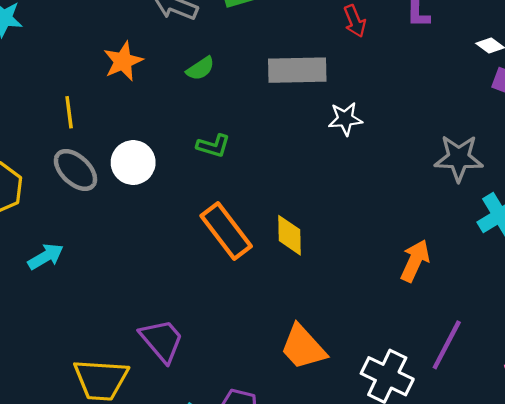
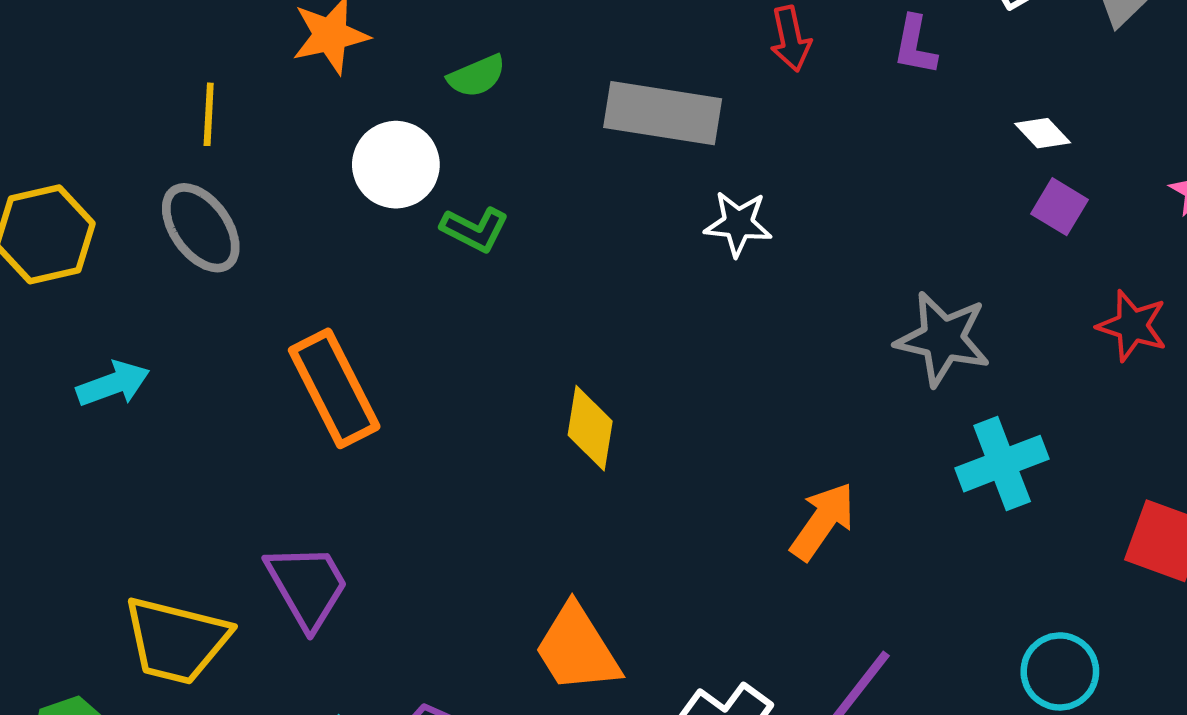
white circle: (133, 163) -> (396, 165), moved
orange rectangle: (226, 231) -> (334, 388), moved

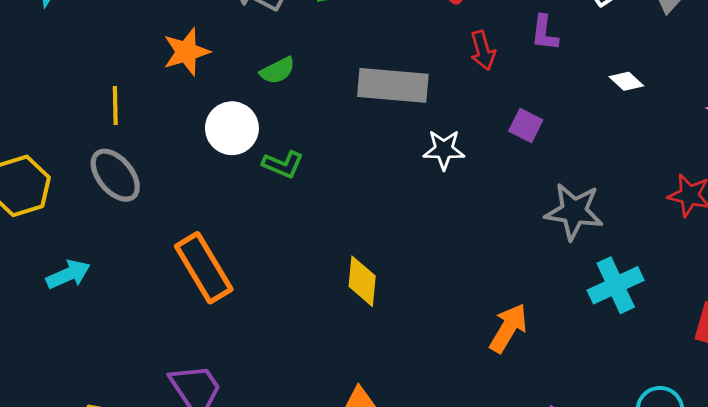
red arrow: (791, 39) -> (483, 50), moved
purple square: (1059, 207) -> (526, 126), moved

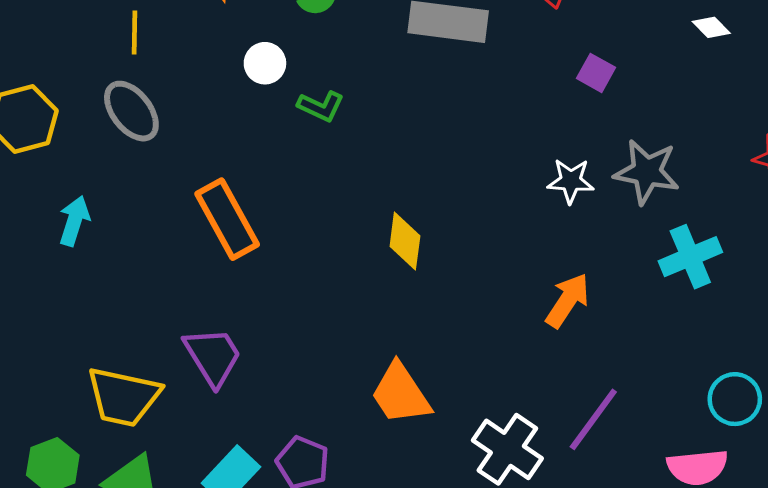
white circle: (232, 128) -> (265, 63), size x0.7
white star: (444, 150) -> (571, 181), moved
cyan arrow: (68, 274) -> (74, 221), turned -51

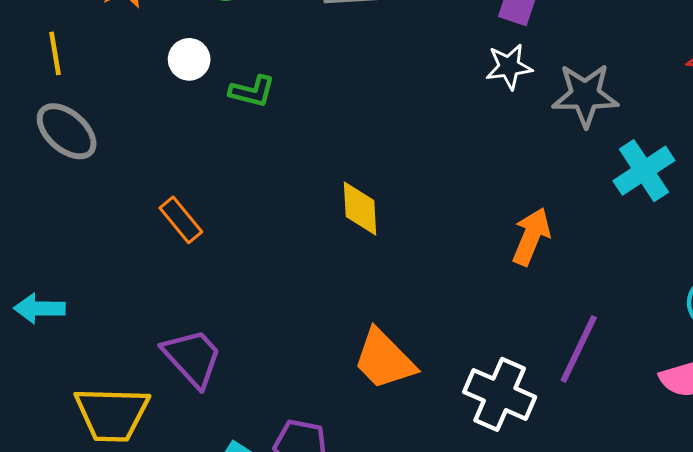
white star: (571, 181) -> (509, 67), moved
orange rectangle: (227, 219) -> (181, 220), size x0.6
cyan arrow: (74, 221) -> (39, 308), moved, turned -96

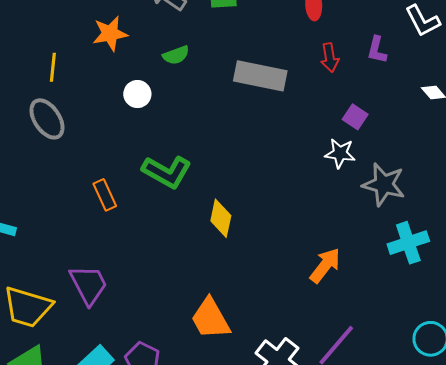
green L-shape: (252, 91) -> (167, 172), moved, size x1.6

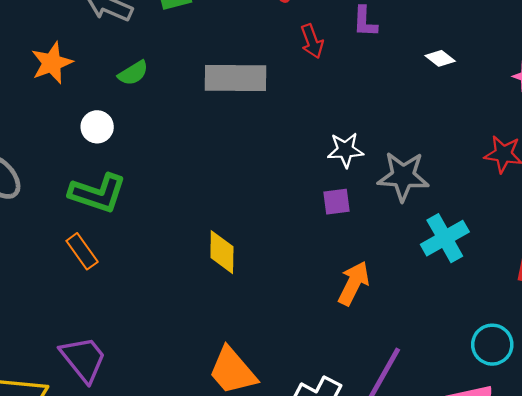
purple square: (355, 117) -> (336, 202), moved, turned -30
green L-shape: (167, 172) -> (98, 193), moved

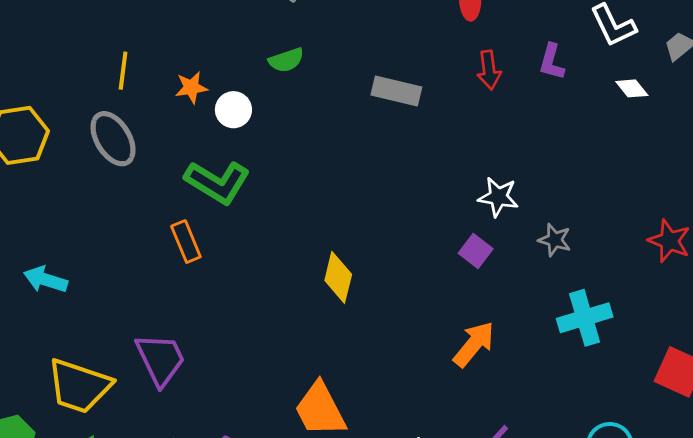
white diamond: (440, 58) -> (632, 88), moved
orange star: (52, 63) -> (191, 87), moved, size x0.7
gray rectangle: (235, 78) -> (396, 91), size x0.7
gray star: (403, 176) -> (555, 240), size x0.6
purple square: (336, 202) -> (476, 251), turned 32

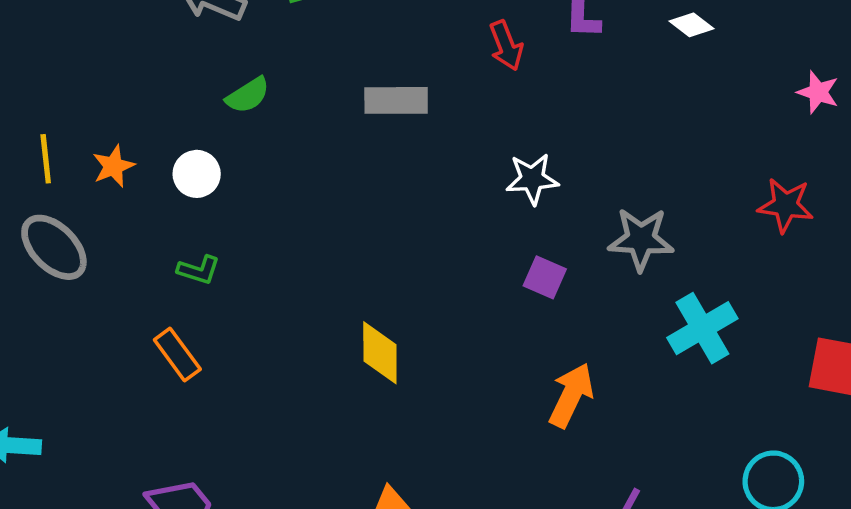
orange star: (191, 87) -> (113, 166), moved
green L-shape: (217, 182) -> (199, 270), size x0.5
white star: (498, 197) -> (532, 179), moved
gray star: (555, 240) -> (641, 239), size x1.5

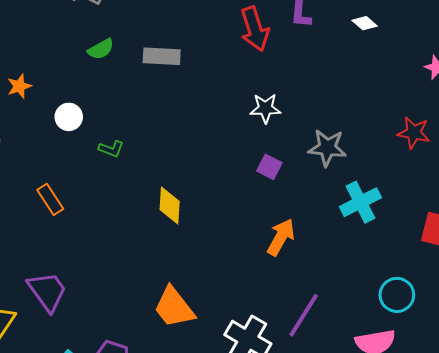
red arrow: (506, 46) -> (255, 29), size x1.5
gray rectangle: (396, 100) -> (162, 56), moved
white circle: (197, 174) -> (69, 117), moved
green L-shape: (199, 270) -> (111, 149), moved

